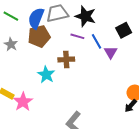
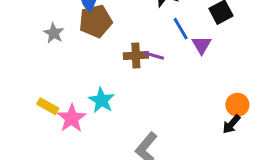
purple line: (77, 36) -> (154, 55), moved
cyan star: (46, 75) -> (102, 100), moved

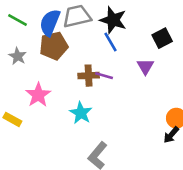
blue line: (181, 29) -> (110, 42), moved
cyan star: (102, 100) -> (81, 113), moved
pink star: (72, 118) -> (38, 95), moved

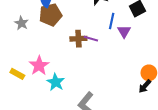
blue line: (110, 42) -> (112, 21), moved, turned 42
pink star: (38, 95) -> (39, 66), moved
cyan star: (81, 113) -> (56, 82), moved

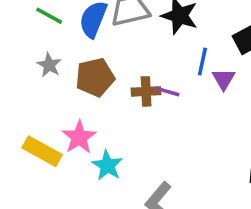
brown pentagon: (50, 15) -> (95, 77), moved
yellow rectangle: (17, 74) -> (42, 151), size x1.5

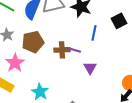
purple triangle: (224, 79) -> (90, 68), moved
pink star: (79, 137) -> (15, 63), moved

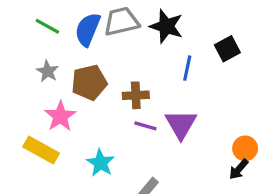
purple line: (74, 50) -> (145, 126), moved
purple triangle: (90, 68) -> (181, 124), size x1.5

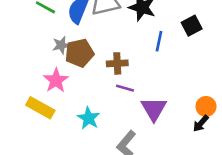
gray star: (47, 71) -> (61, 45), moved, turned 30
purple triangle: (181, 124) -> (154, 109), moved

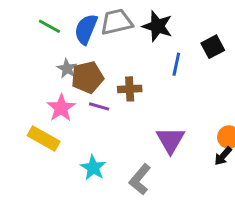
gray star: (61, 45) -> (67, 69), turned -30
purple line: (125, 88) -> (99, 106), moved
cyan star: (89, 118) -> (93, 168), moved

